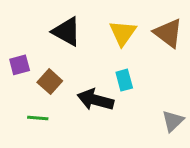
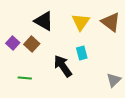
purple square: (20, 65) -> (13, 43), turned -32
brown square: (50, 82) -> (32, 44), moved
black arrow: (95, 100) -> (63, 66), turned 40

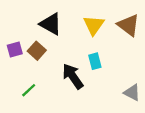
purple square: (13, 43) -> (15, 50), turned 32
green line: (25, 78) -> (29, 90), turned -48
gray triangle: (114, 80) -> (132, 92), turned -49

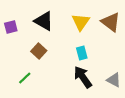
purple square: (15, 50) -> (11, 27), moved
brown square: (37, 51) -> (39, 51), moved
black arrow: (73, 76) -> (83, 77), moved

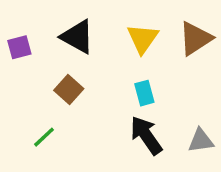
brown triangle: (111, 22) -> (195, 38), turned 50
gray triangle: (114, 80) -> (201, 141), turned -35

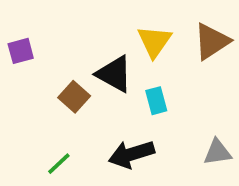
black triangle: (77, 37) -> (114, 74), moved
black arrow: (146, 135) -> (131, 154), moved, turned -72
green line: (44, 137) -> (59, 164), moved

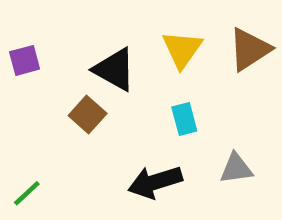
black triangle: (114, 74) -> (115, 69), moved
gray triangle: (217, 152) -> (236, 169), moved
green line: (59, 164) -> (27, 193), moved

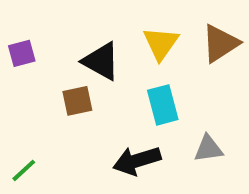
brown square: (88, 115) -> (77, 101), turned 36
cyan rectangle: (184, 119) -> (163, 105), size x1.4

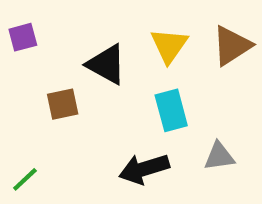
purple square: (22, 53) -> (23, 37), moved
brown square: (77, 101) -> (63, 104), moved

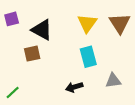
brown triangle: (232, 46) -> (120, 23), turned -30
black triangle: (106, 64) -> (42, 30), moved
black arrow: (144, 169) -> (74, 87), size x0.7

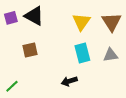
black triangle: (42, 30) -> (34, 16), moved
gray triangle: (113, 81) -> (111, 55), moved

